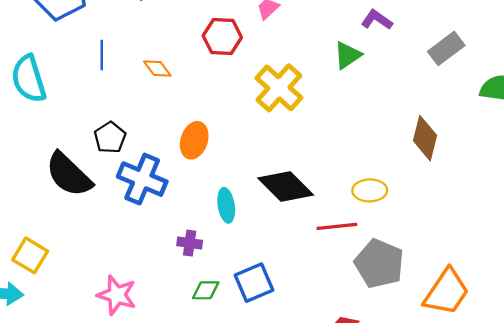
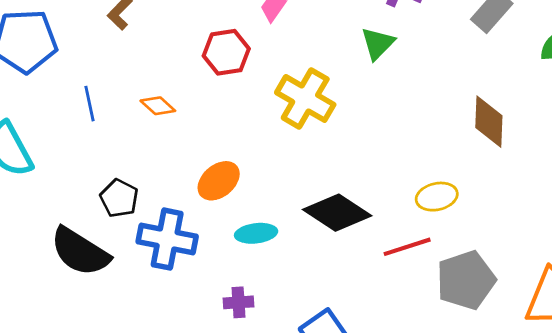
orange ellipse: (194, 140) -> (219, 181), turned 44
cyan ellipse: (226, 205) -> (256, 233), moved, turned -76
gray pentagon: (379, 264) -> (466, 280), turned -30

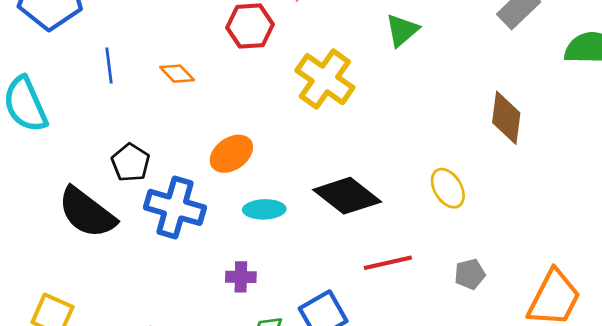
yellow ellipse: (437, 197) -> (448, 188), turned 66
red line: (407, 247) -> (388, 263), moved
gray pentagon: (466, 280) -> (470, 274), size x0.5

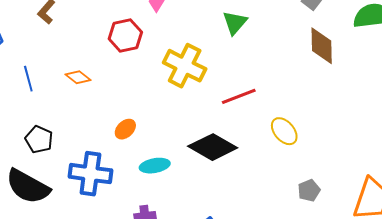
brown diamond: (506, 118) -> (322, 46), moved
orange ellipse: (231, 154) -> (125, 129), size x0.7
black pentagon: (131, 163) -> (39, 139), moved
red line: (388, 263) -> (239, 96), moved

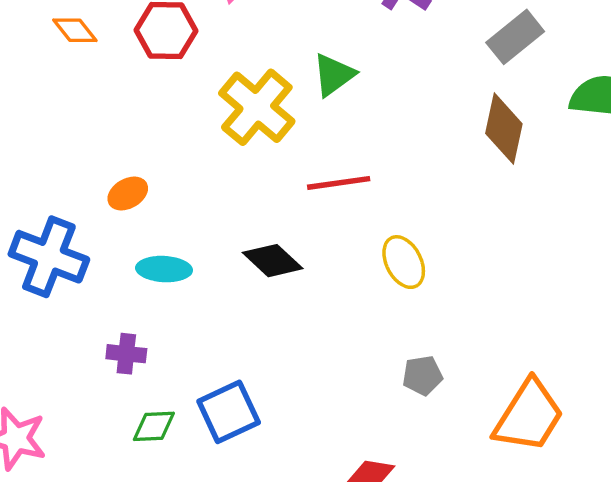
green triangle: (235, 23) -> (334, 75), moved
orange diamond: (78, 77) -> (75, 30), moved
black diamond: (213, 147) -> (273, 261), size x0.7

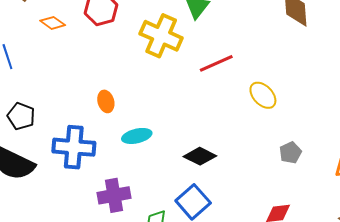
orange ellipse: (128, 194) -> (106, 101), turned -60
black diamond: (273, 261) -> (200, 156), moved
purple cross: (126, 354) -> (114, 195), moved, size x1.5

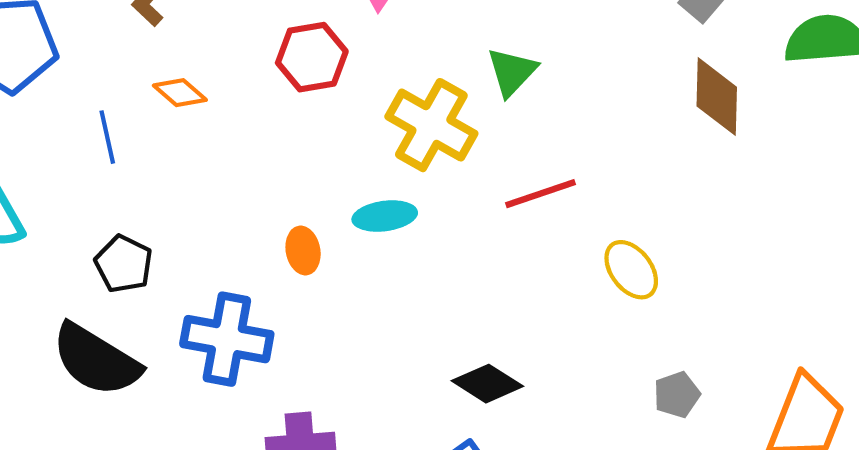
orange diamond: (53, 23) -> (180, 93), moved
cyan ellipse: (137, 136) -> (385, 216), moved

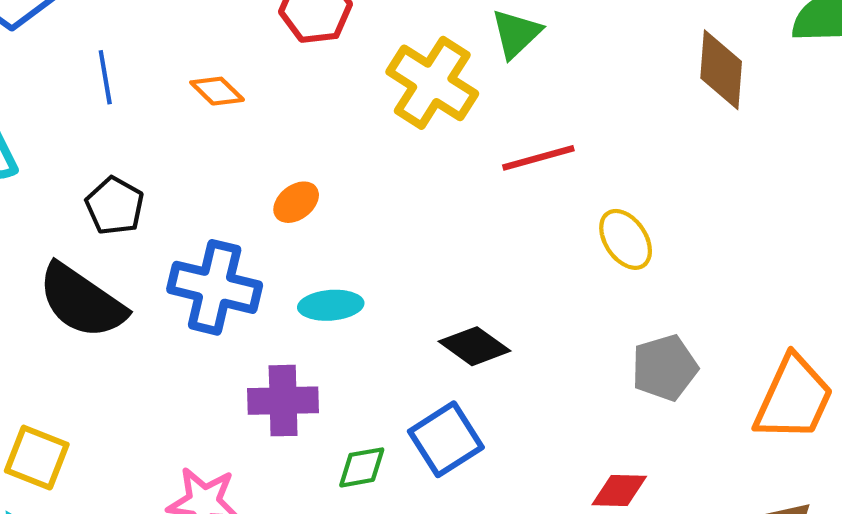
orange diamond: (180, 93) -> (217, 91), moved
cyan ellipse: (385, 216) -> (331, 305), moved
orange ellipse: (303, 251) -> (296, 202), turned 60
gray pentagon: (677, 395) -> (665, 368), size x1.4

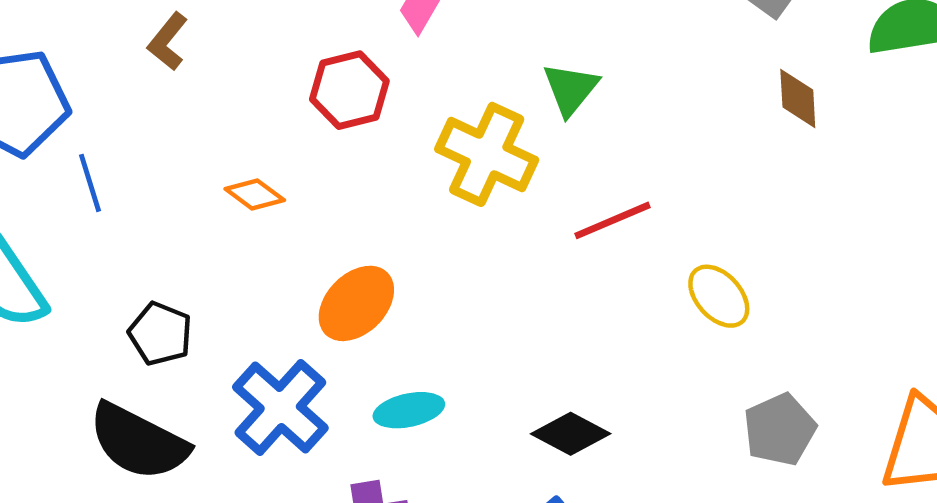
brown diamond: (721, 70) -> (798, 99), size x0.7
blue line: (105, 77) -> (90, 183), moved
orange ellipse: (296, 202) -> (356, 303), size x1.6
blue cross: (215, 287) -> (280, 407), turned 36

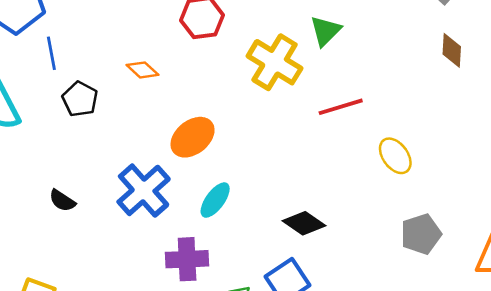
black pentagon: (160, 334) -> (80, 99), moved
cyan ellipse: (409, 410) -> (215, 200), turned -48
black semicircle: (138, 442) -> (62, 201), size x0.5

